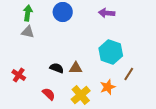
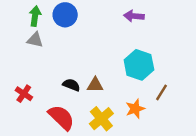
blue circle: (63, 12) -> (65, 15), moved
red semicircle: (49, 94) -> (61, 117), size x1.6

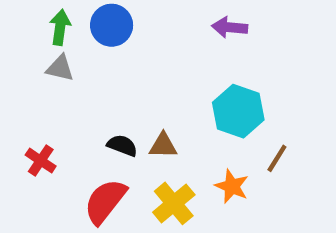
orange star: (135, 109) -> (232, 186), turned -30
red semicircle: (61, 117) -> (105, 201), turned -96

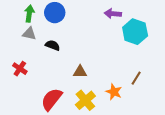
cyan hexagon: (238, 111) -> (135, 32), moved
black semicircle: (122, 145) -> (53, 45), moved
red cross: (41, 161) -> (20, 69), moved

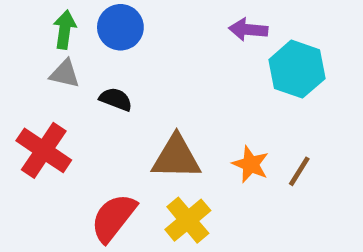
red cross: (20, 69) -> (44, 150), size x1.6
brown triangle: (80, 72) -> (176, 157), size x1.6
orange star: (114, 92) -> (251, 164), moved

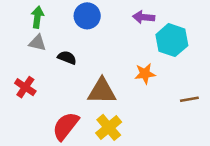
blue circle: (120, 27) -> (87, 16), moved
red cross: (44, 150) -> (25, 87), size x0.7
orange star: (251, 164) -> (145, 74), moved, turned -30
brown line: (299, 171) -> (189, 99), moved, turned 48

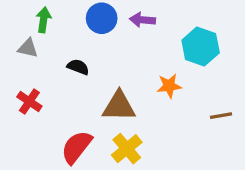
purple arrow: (144, 17) -> (142, 20), moved
gray triangle: (37, 43) -> (28, 48), moved

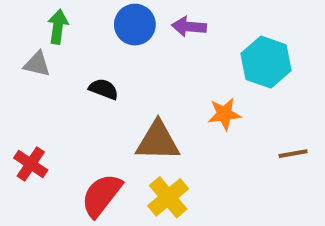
red cross: (29, 101) -> (31, 164), moved

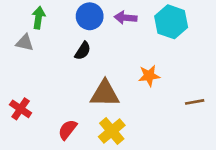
cyan hexagon: (266, 62) -> (171, 22), moved
black semicircle: (104, 89) -> (83, 51), moved, turned 102
red semicircle: (102, 195) -> (68, 130), size x0.7

